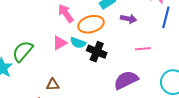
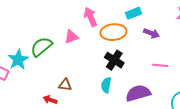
pink triangle: (60, 43) -> (71, 37), moved
cyan semicircle: (78, 43) -> (106, 85), moved, turned 70

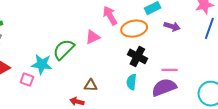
cyan star: (18, 60) -> (42, 64), turned -30
pink line: (160, 65) -> (170, 70), moved

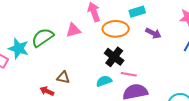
pink line: (170, 70) -> (129, 74), moved
cyan semicircle: (131, 82) -> (104, 81), turned 56

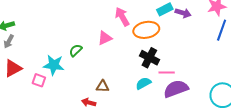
purple arrow: (153, 33) -> (183, 13), moved
green semicircle: (43, 38) -> (76, 50), size x0.6

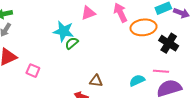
pink triangle: (105, 38) -> (88, 13), moved
black cross: (149, 58) -> (169, 43), moved
cyan star: (54, 65) -> (64, 31), moved

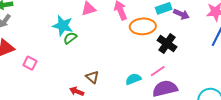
pink line: (161, 71) -> (158, 71), turned -42
brown triangle: (96, 81) -> (92, 77), turned 32

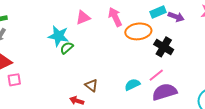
pink square: (30, 63) -> (14, 80), moved, turned -32

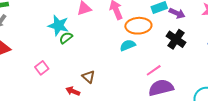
black cross: (164, 47) -> (176, 39), moved
pink square: (14, 80) -> (42, 68), moved, turned -32
cyan semicircle: (132, 85) -> (128, 45), moved

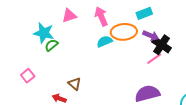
purple arrow: (177, 13) -> (151, 36), moved
cyan semicircle: (128, 45) -> (105, 41), moved
pink line: (154, 70) -> (154, 59), moved

